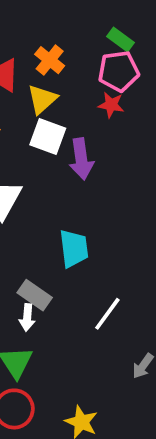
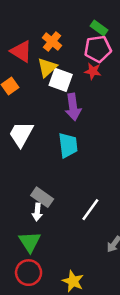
white square: (48, 137) -> (61, 80), moved
cyan trapezoid: (74, 248) -> (68, 145), moved

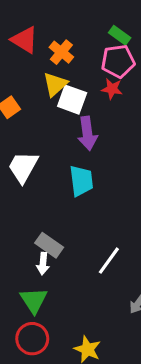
red triangle: (21, 51) -> (25, 40), moved

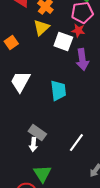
white square: (72, 100) -> (63, 42), moved
purple arrow: (87, 133) -> (82, 60), moved
green triangle: (34, 300) -> (42, 174), moved

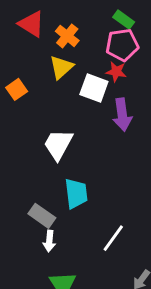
white trapezoid: (20, 82) -> (58, 144), moved
cyan trapezoid: (58, 91) -> (76, 194), moved
gray rectangle: (37, 133) -> (42, 216), moved

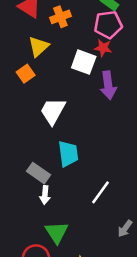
orange cross: (67, 36) -> (60, 17), turned 30
yellow triangle: (61, 67) -> (39, 47), moved
orange square: (17, 89) -> (26, 74), moved

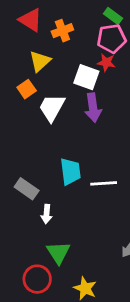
purple arrow: (108, 85) -> (93, 108), moved
white trapezoid: (53, 111) -> (52, 108), moved
gray rectangle: (39, 173) -> (27, 189), moved
white line: (100, 192) -> (104, 183), moved, turned 50

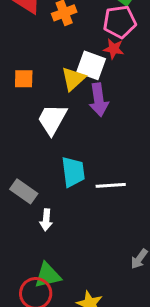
yellow triangle: (40, 61) -> (73, 79), moved
orange square: (27, 89) -> (24, 79), turned 36
white trapezoid: (52, 108) -> (52, 119), moved
green triangle: (58, 252) -> (48, 275), moved, turned 50

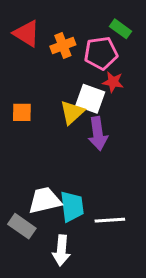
pink pentagon: (120, 22) -> (101, 53), moved
white trapezoid: (52, 119) -> (45, 200), moved, turned 48
white arrow: (46, 220) -> (61, 251), moved, size x1.4

